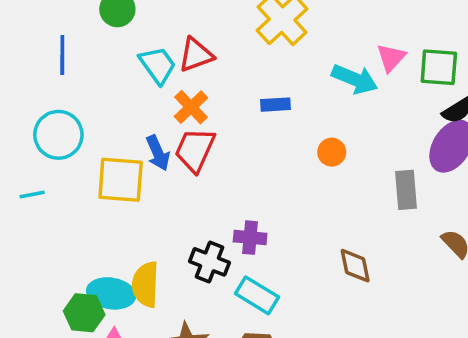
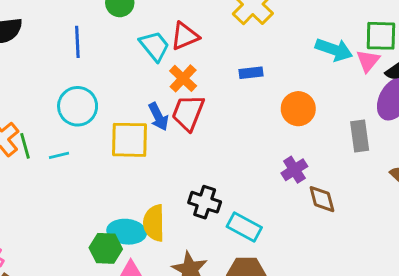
pink triangle: (391, 58) -> (368, 61), moved
cyan arrow: (355, 79) -> (334, 50), moved
orange circle: (332, 152) -> (298, 109), size x1.5
purple cross: (250, 238) -> (294, 170), moved, turned -35

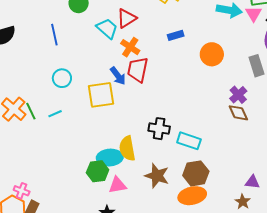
cyan circle: (78, 106) -> (62, 78), size x0.7
purple cross: (294, 170) -> (238, 95), moved

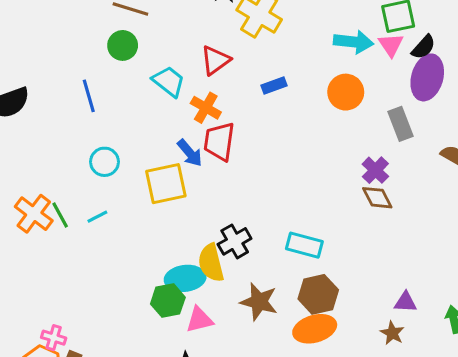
red triangle: (127, 18) -> (215, 60), moved
orange circle: (212, 54) -> (346, 92), moved
black cross: (159, 129) -> (235, 241), moved, turned -35

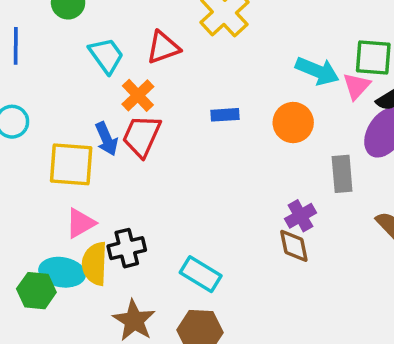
blue rectangle: (274, 85) -> (225, 115), moved
pink triangle: (199, 320) -> (80, 223), moved, turned -32

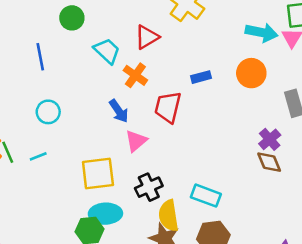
red trapezoid: (142, 136) -> (168, 107), moved
yellow square: (71, 164) -> (98, 173), moved
pink triangle: (80, 223) -> (136, 141), moved
yellow semicircle: (95, 264) -> (169, 216), moved

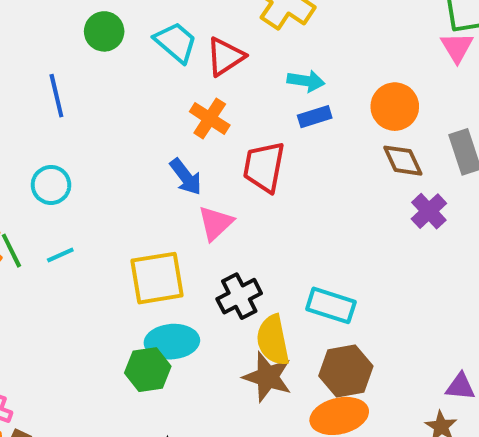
cyan arrow: (261, 32) -> (306, 81), moved, size x0.7
cyan trapezoid: (107, 51) -> (176, 42), moved
cyan circle: (48, 112) -> (51, 185), moved
brown diamond: (269, 162) -> (403, 161), moved

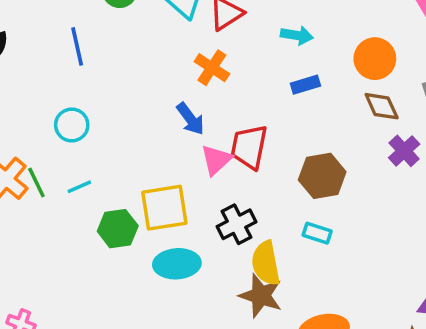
blue rectangle: (315, 117) -> (305, 85), moved
red trapezoid: (264, 167) -> (249, 147), moved
cyan rectangle: (331, 305) -> (317, 233), size x0.7
green hexagon: (148, 370) -> (118, 229), moved
brown hexagon: (346, 371) -> (322, 176), moved

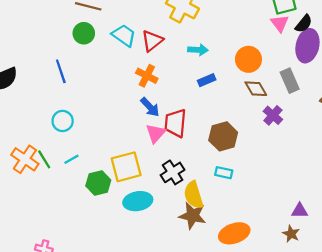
blue arrow: (190, 119) -> (150, 107), moved

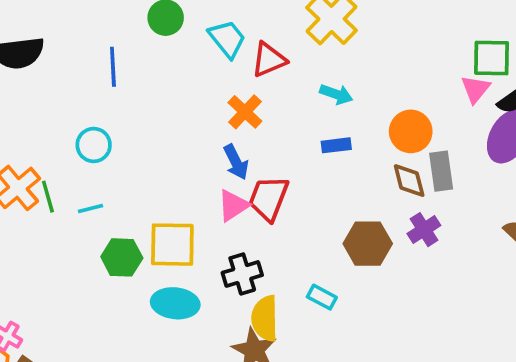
gray rectangle: (290, 81) -> (441, 171), moved
brown hexagon: (223, 136) -> (368, 244), moved

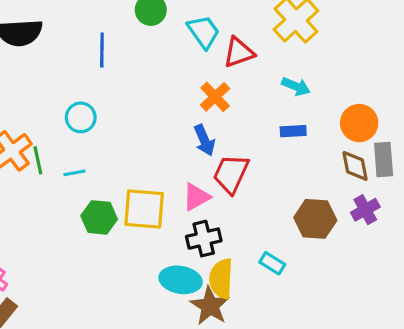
pink triangle: (233, 205) -> (196, 197), moved
cyan ellipse: (175, 303) -> (181, 280), moved

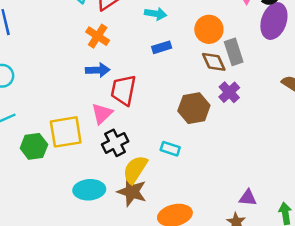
blue arrow: (204, 140) -> (98, 70), turned -55
yellow semicircle: (221, 279) -> (135, 169), turned 44
cyan ellipse: (181, 280) -> (89, 190), moved

